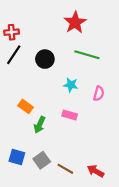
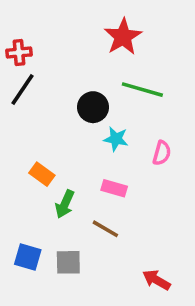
black circle: (45, 59) -> (93, 107), moved
gray square: (42, 160) -> (68, 262), turned 35
brown line: (65, 169) -> (105, 229), moved

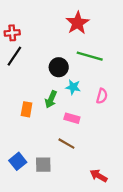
orange rectangle: (42, 174) -> (27, 109), turned 64
green arrow: (65, 204) -> (51, 99), moved
blue square: (28, 257) -> (18, 161), turned 35

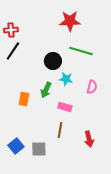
red star: (77, 23) -> (70, 21), turned 30
brown line: (66, 144) -> (60, 130), turned 70
red arrow: (99, 176) -> (89, 139), moved, turned -133

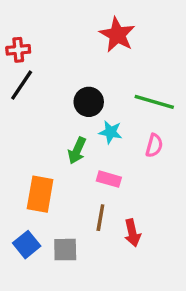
red star: (70, 21) -> (117, 35), turned 30
green line: (81, 51) -> (154, 102), moved
orange rectangle: (24, 99) -> (40, 194), moved, size x1.5
red arrow: (89, 139) -> (132, 233), moved

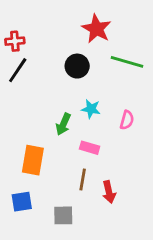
black circle: (89, 102) -> (77, 66), moved
green line: (154, 102) -> (127, 62), moved
blue square: (27, 245) -> (22, 202), turned 30
gray square: (65, 250) -> (63, 215), moved

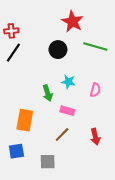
green arrow: (63, 124) -> (48, 93), turned -42
brown line: (83, 179) -> (62, 135), turned 35
red arrow: (109, 192) -> (95, 137), moved

